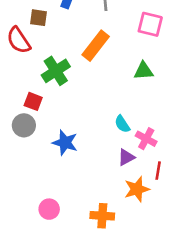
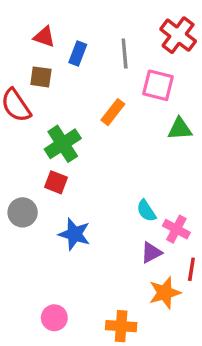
pink square: (150, 24) -> (158, 85), moved
orange rectangle: (96, 46) -> (113, 112), size x0.7
green triangle: (144, 71) -> (180, 129), moved
red square: (33, 101) -> (56, 182), moved

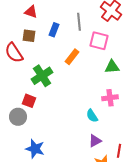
blue rectangle: (78, 54) -> (54, 30), moved
red square: (56, 182) -> (29, 101), moved
pink cross: (176, 229) -> (110, 98), moved, turned -35
blue star: (74, 234) -> (35, 149), moved

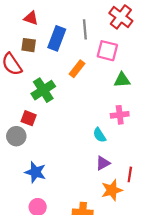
blue rectangle: (54, 30) -> (57, 38), size x1.5

